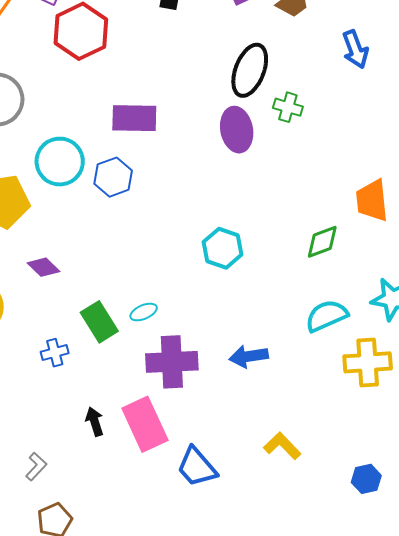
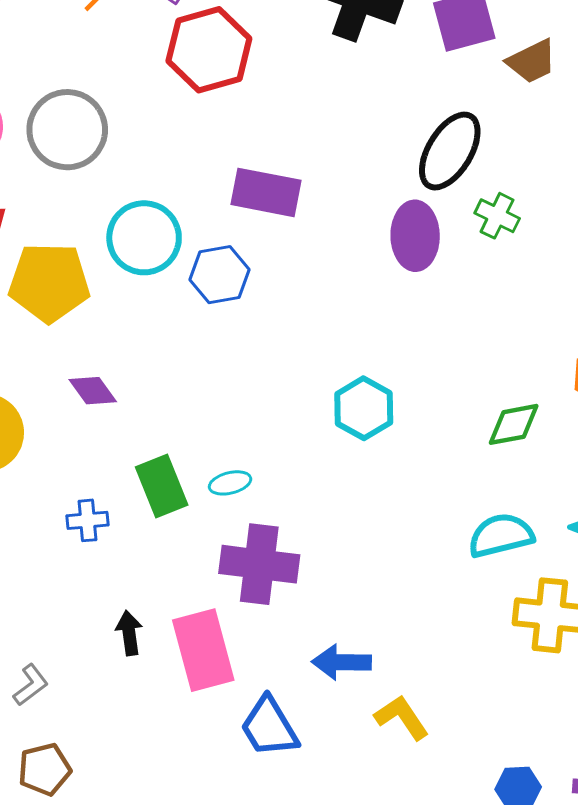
blue arrow: (249, 356) -> (341, 662), moved

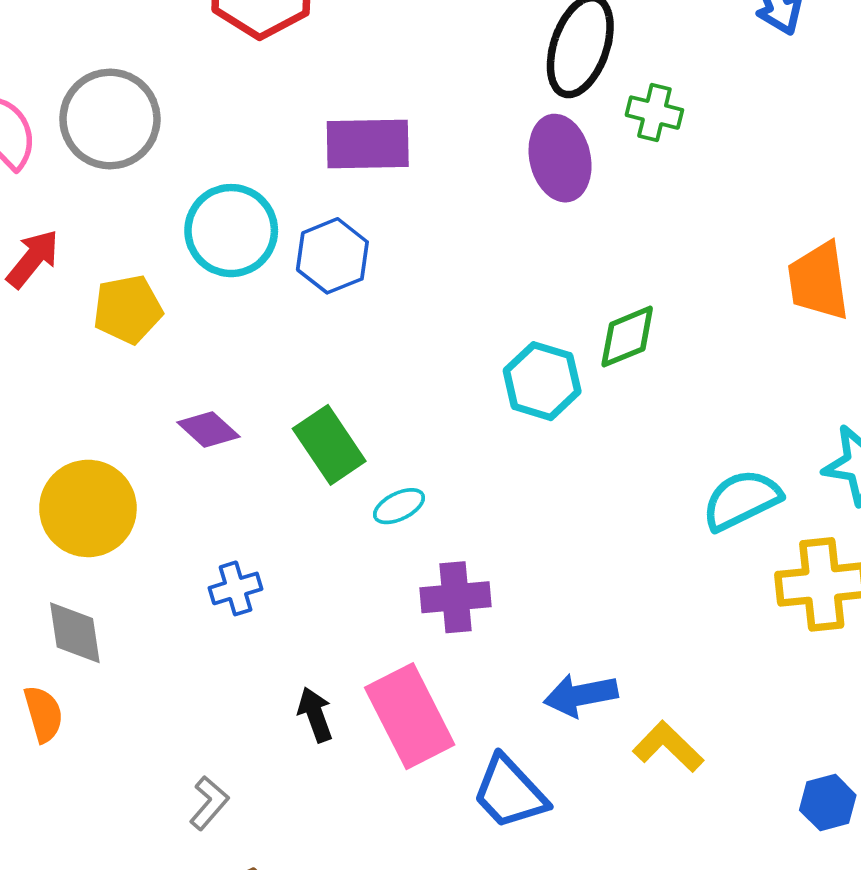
yellow pentagon: (49, 282) -> (128, 309), size x0.7
green diamond: (514, 424) -> (627, 337), moved
green rectangle: (162, 486) -> (329, 445), moved
purple cross: (259, 564) -> (455, 597), size x0.7

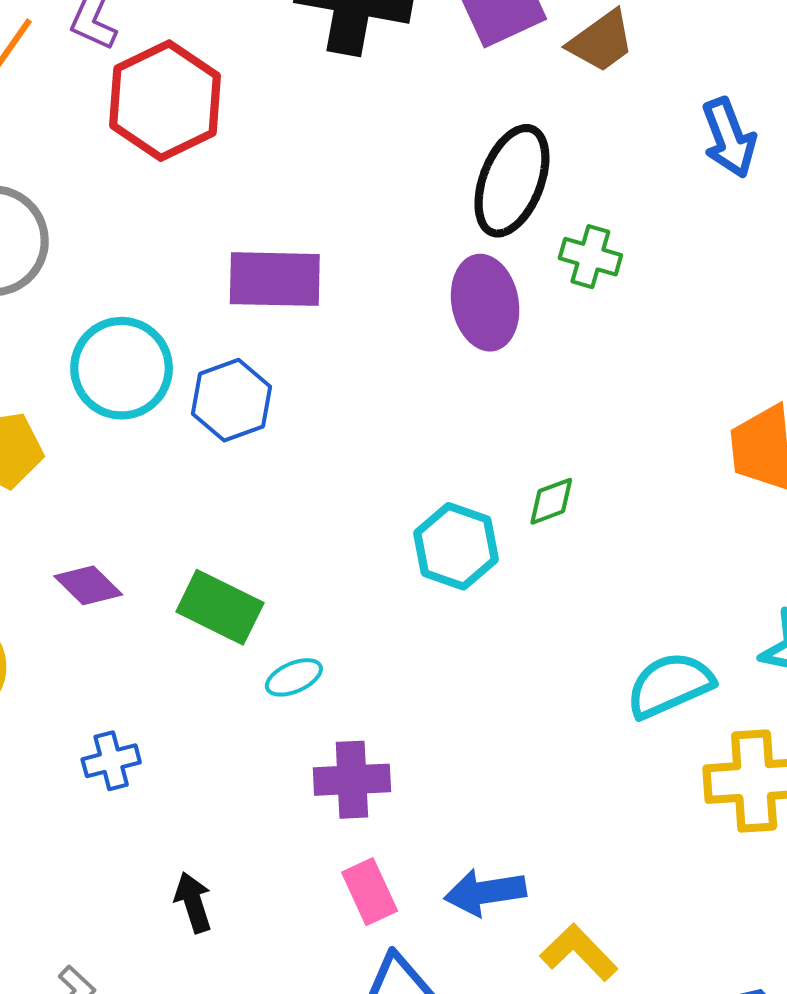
green diamond: (627, 337) -> (551, 501), size x0.7
green rectangle: (329, 445) -> (220, 607), turned -32
pink rectangle: (410, 716) -> (370, 892), moved, size x0.6

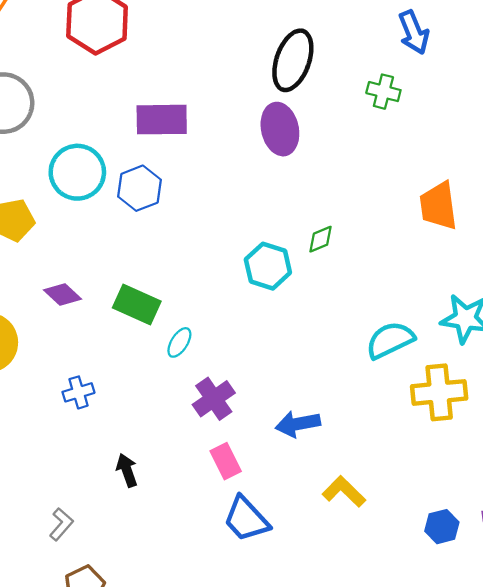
green cross: (590, 257) -> (383, 92), moved
cyan ellipse: (294, 677) -> (179, 342), turned -32
purple cross: (352, 780) -> (214, 399), turned -30
blue arrow: (485, 892) -> (298, 424), moved

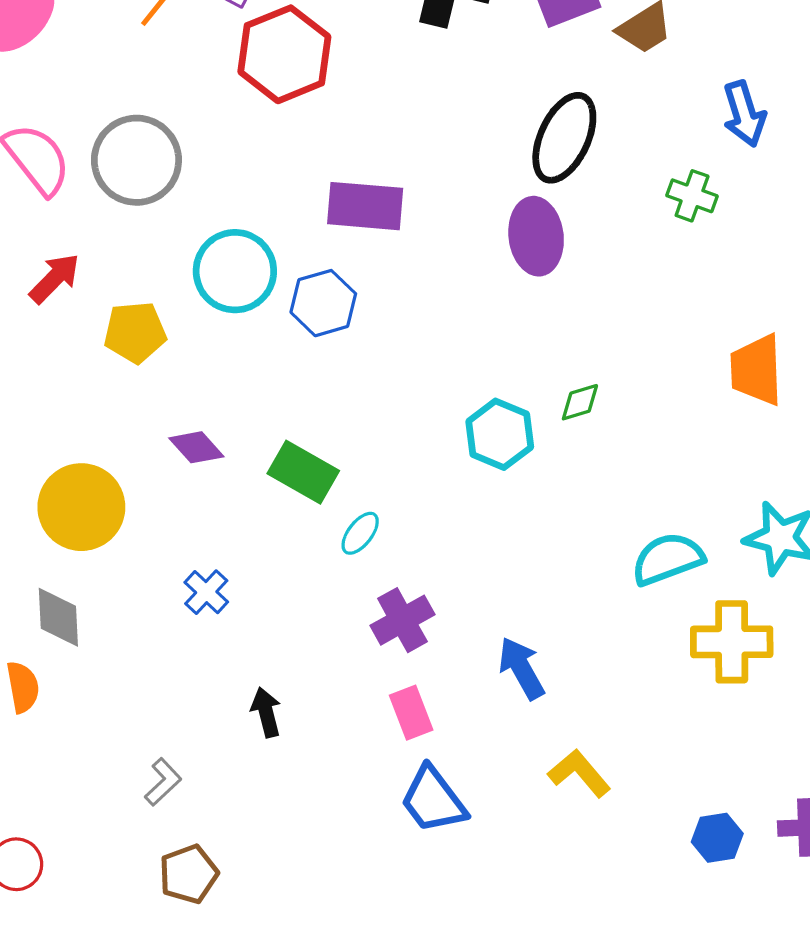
blue cross: (78, 392) -> (206, 592), turned -36
blue arrow: (298, 424) -> (521, 668), turned 66

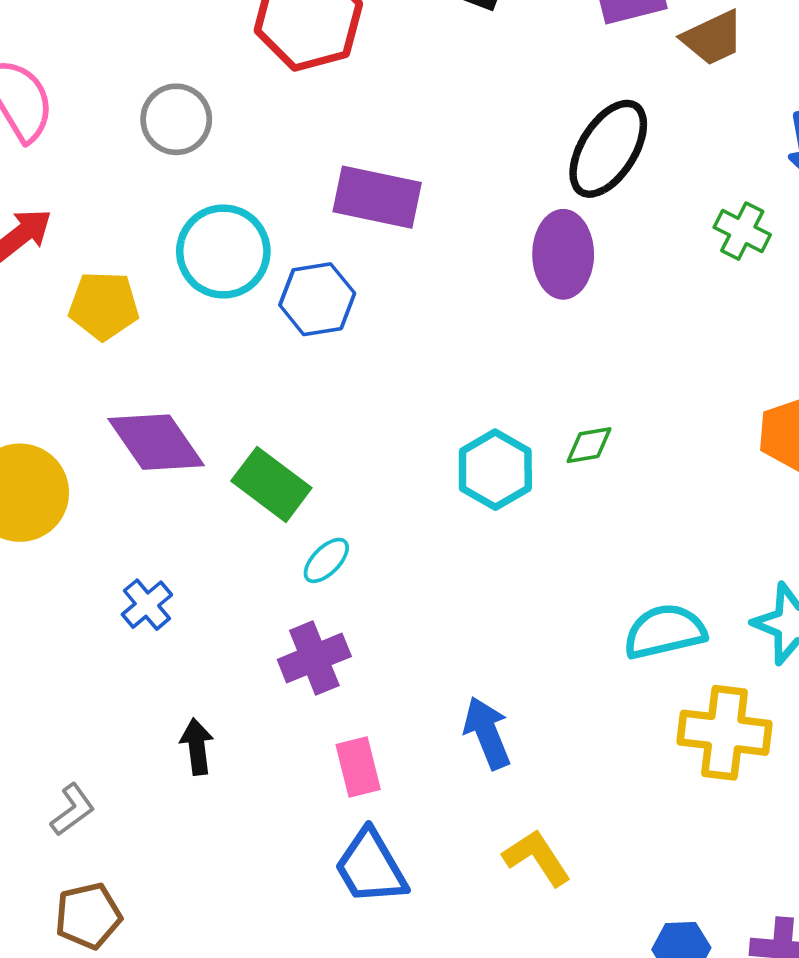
gray circle: (136, 160) -> (176, 119), moved, size x0.7
purple diamond: (196, 447) -> (156, 442), size x1.6
purple cross: (402, 620) -> (314, 658), moved

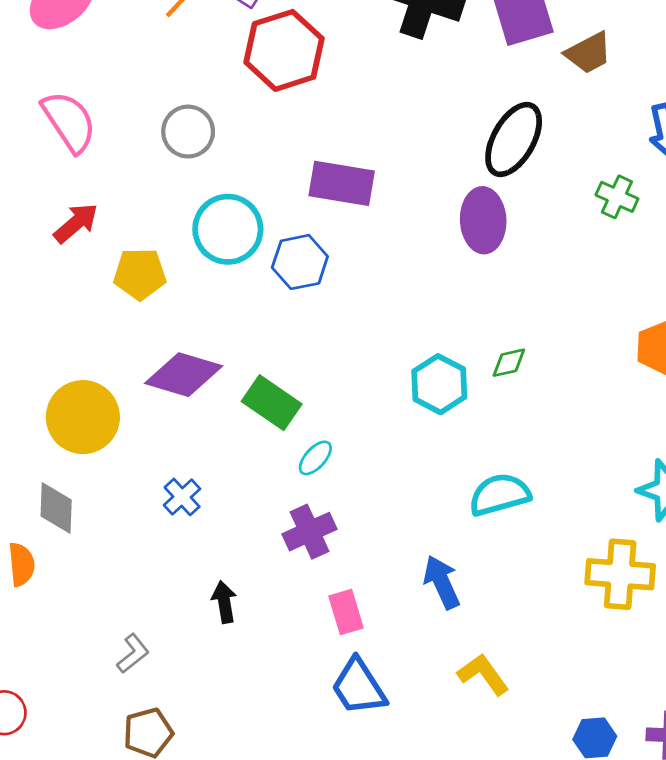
purple diamond: (156, 442) -> (184, 375), turned -36
cyan semicircle: (665, 632) -> (500, 495), moved

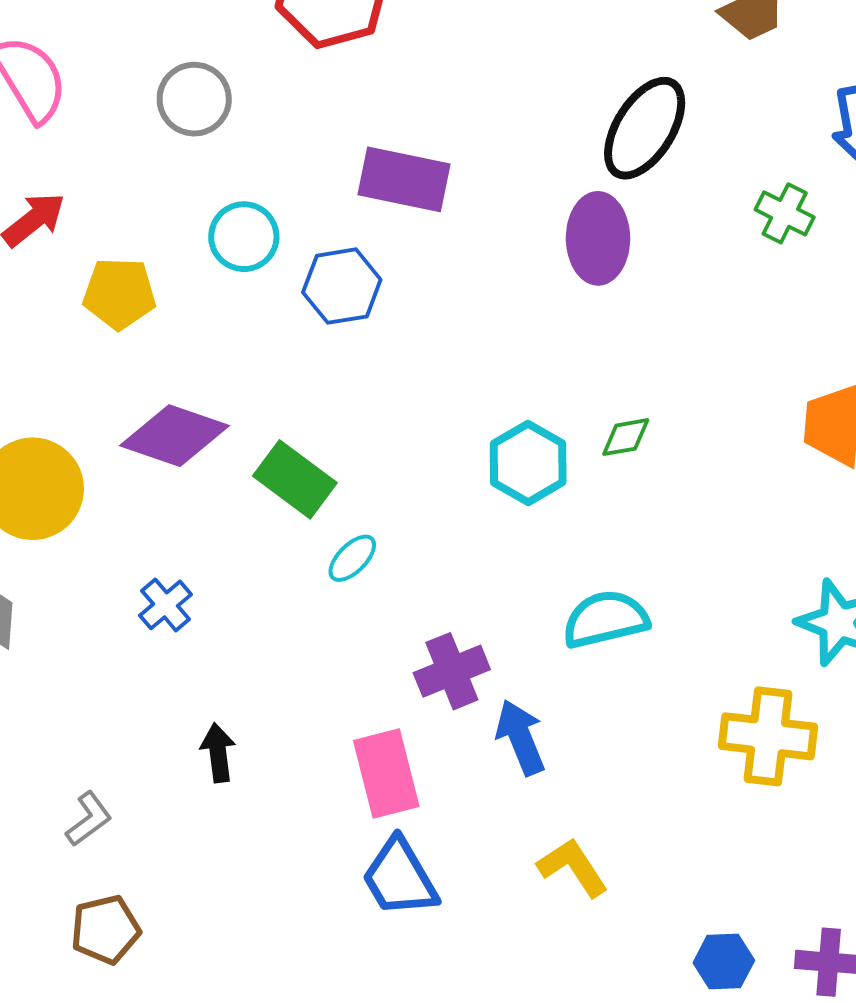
cyan circle: (228, 229) -> (244, 237), size x0.7
purple cross: (310, 532) -> (452, 671), moved
pink rectangle: (346, 612) -> (386, 773), size x1.4

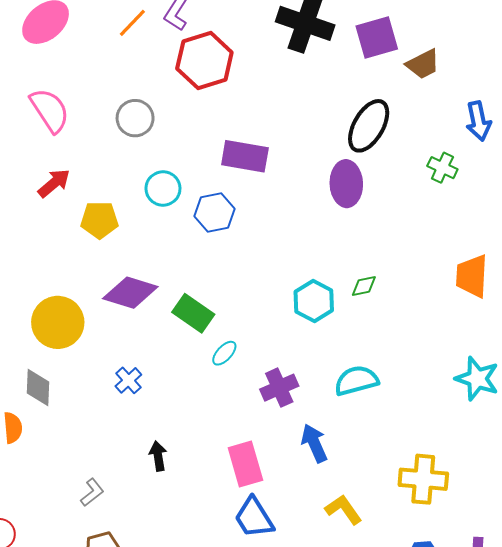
purple cross: (452, 671) -> (279, 388), moved
yellow cross: (768, 736) -> (423, 479), moved

